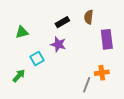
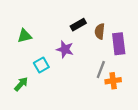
brown semicircle: (89, 17) -> (100, 31), moved
black rectangle: (62, 22) -> (78, 25), moved
gray line: (87, 85) -> (101, 70), moved

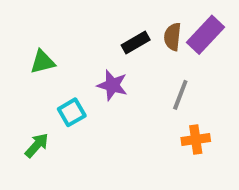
brown semicircle: (100, 31) -> (173, 37), moved
purple rectangle: (119, 44) -> (205, 35), moved, turned 50
gray line: (101, 70) -> (180, 95), moved

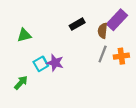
brown semicircle: (173, 37) -> (103, 31), moved
purple star: (112, 85) -> (55, 63), moved
orange cross: (196, 139) -> (121, 56), moved

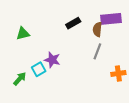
purple rectangle: (117, 20) -> (111, 19), turned 42
orange cross: (121, 56) -> (118, 73), moved
cyan square: (41, 64) -> (39, 69), moved

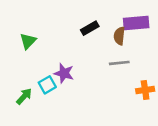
green triangle: (23, 34) -> (28, 41), turned -32
gray line: (97, 51) -> (119, 63), turned 63

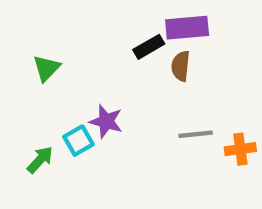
purple rectangle: (136, 23) -> (187, 28), moved
brown semicircle: (119, 36) -> (181, 66), moved
gray line: (119, 63) -> (196, 134), moved

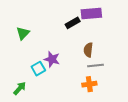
brown semicircle: (181, 66) -> (88, 50), moved
orange cross: (240, 149) -> (89, 84), moved
green arrow: (40, 160) -> (20, 88), moved

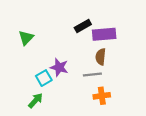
purple rectangle: (91, 14) -> (104, 34), moved
gray line: (96, 65) -> (92, 74), moved
green arrow: (20, 88) -> (36, 101), moved

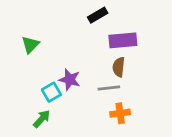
black rectangle: (83, 26) -> (98, 15), moved

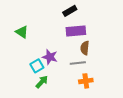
purple rectangle: (123, 40) -> (76, 31), moved
green triangle: (30, 45) -> (22, 32), turned -40
green arrow: (42, 119) -> (42, 82), moved

